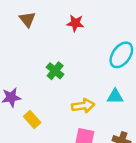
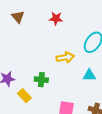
green cross: (55, 71) -> (41, 80), moved, turned -32
yellow arrow: (83, 106) -> (65, 57), moved

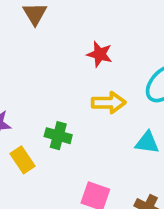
red star: (56, 19) -> (100, 54), moved

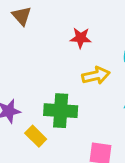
green cross: (58, 136) -> (61, 111), size x1.5

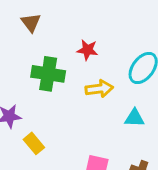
green cross: (61, 111) -> (48, 74), moved

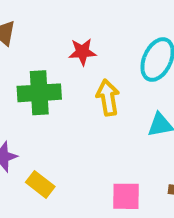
yellow arrow: (99, 89) -> (108, 98), turned -80

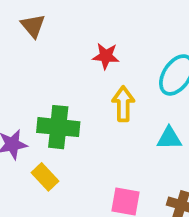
green cross: (39, 93) -> (58, 127), moved

